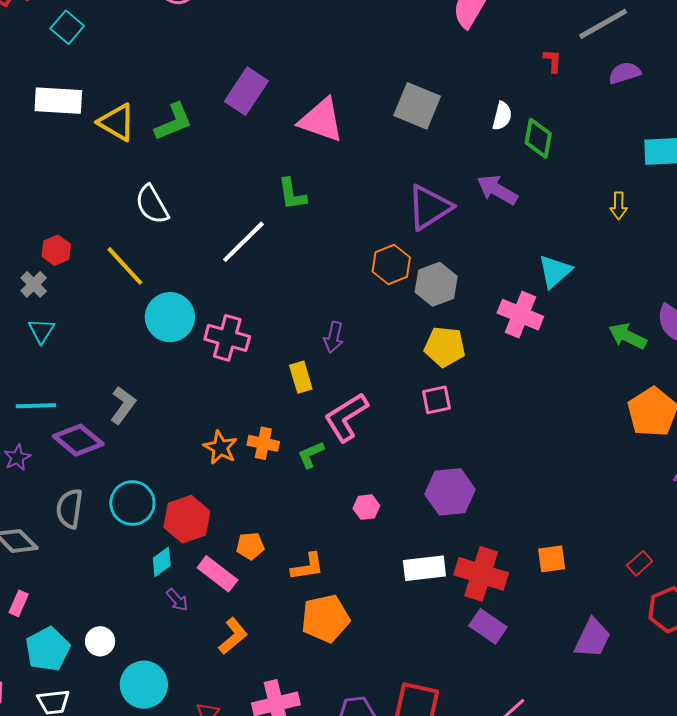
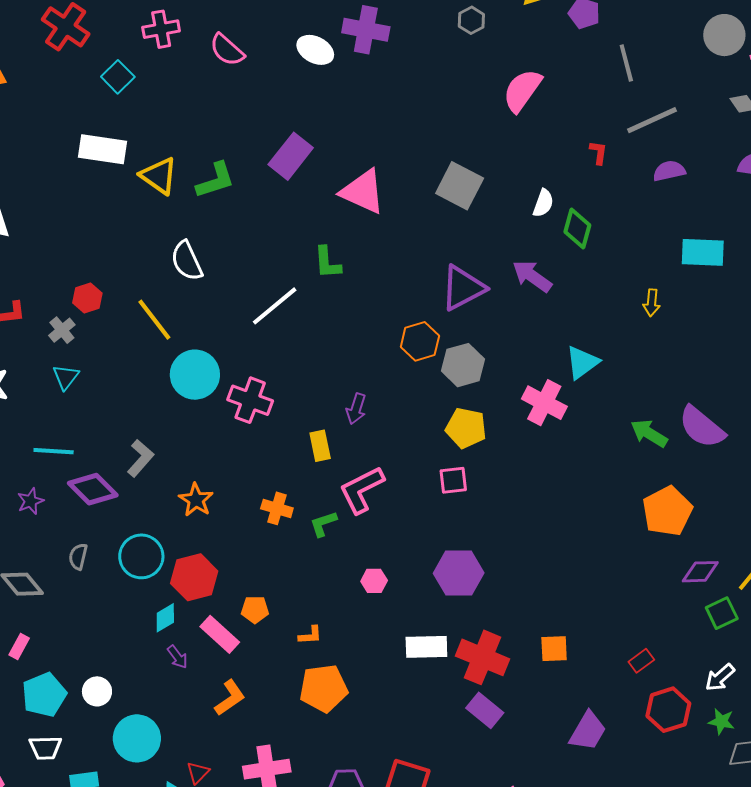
orange star: (220, 448) -> (196, 500), moved
gray semicircle: (69, 509) -> (78, 557), size x0.7
orange L-shape: (307, 567) -> (310, 635), size x0.7

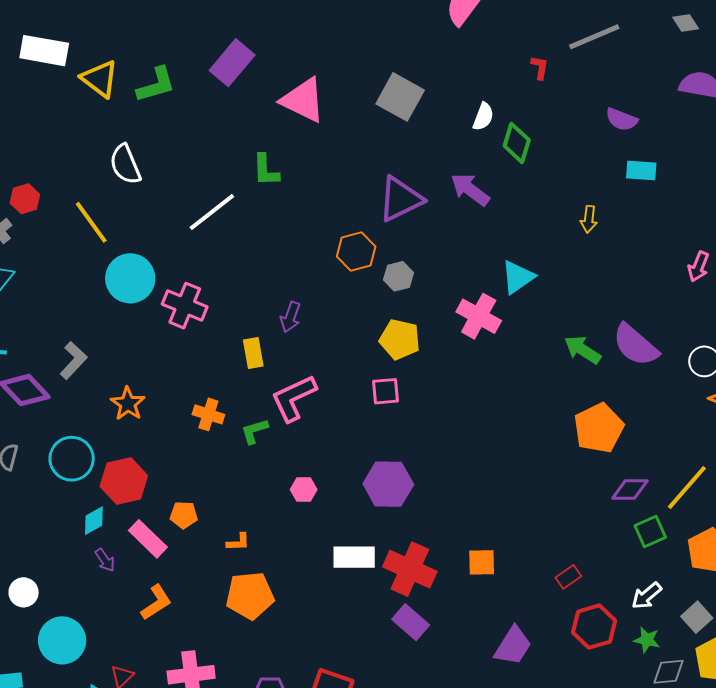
purple semicircle: (669, 171) -> (622, 119), moved, turned -148
cyan rectangle: (703, 252) -> (641, 170), size x0.7
gray hexagon: (463, 365) -> (398, 276), size x0.7

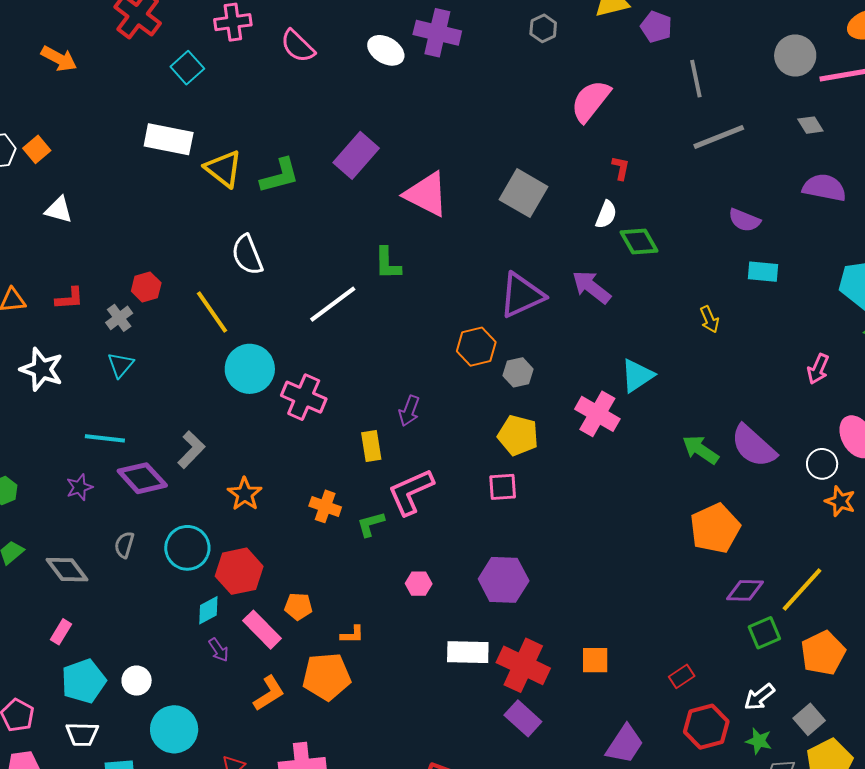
red L-shape: (540, 68) -> (621, 168), moved
green diamond: (517, 143) -> (639, 242), turned -48
yellow arrow: (589, 219) -> (709, 319), turned -32
orange pentagon: (250, 596) -> (326, 677), moved

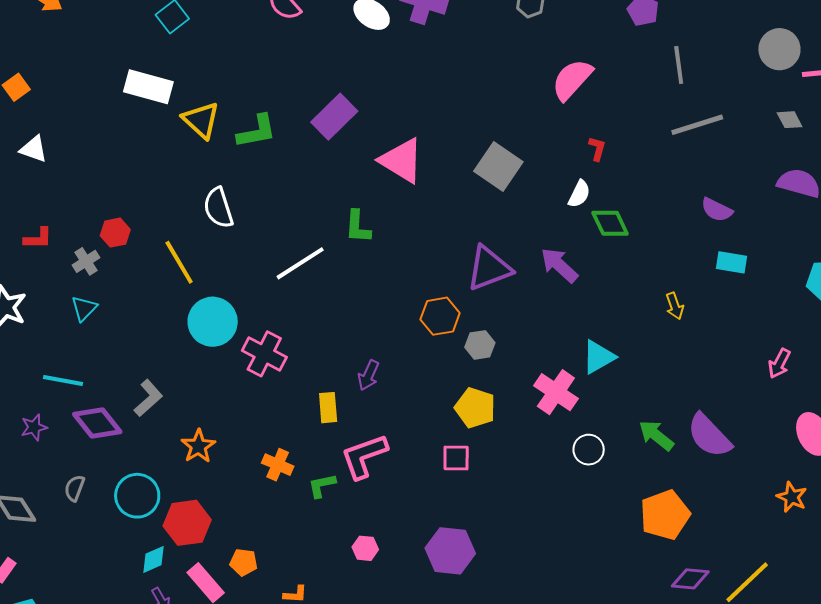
white circle: (822, 464) -> (589, 450), moved

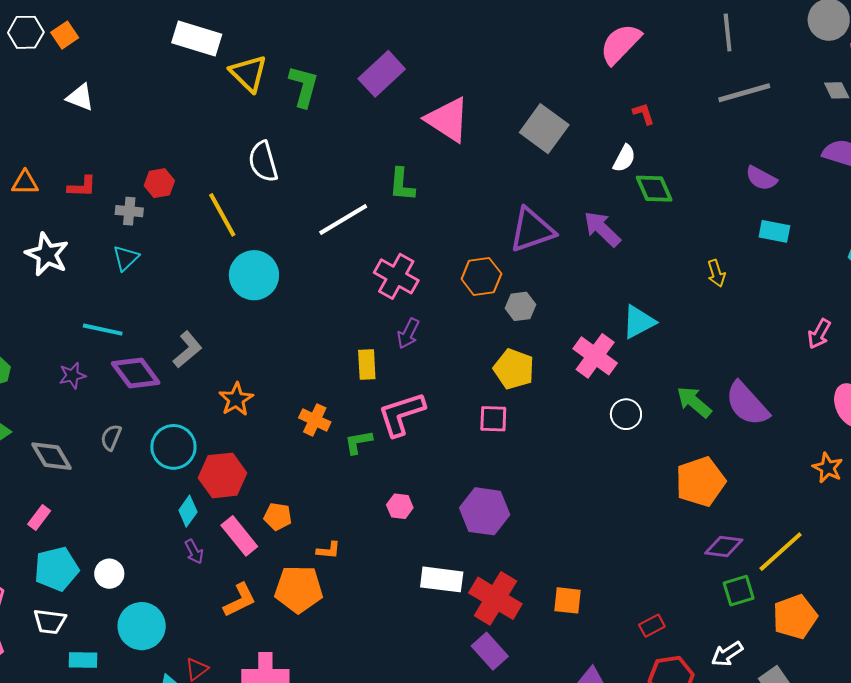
green L-shape: (257, 131) -> (304, 86), turned -66
red L-shape: (597, 149) -> (644, 114), turned -35
gray cross: (86, 261) -> (129, 211), turned 36
pink cross: (264, 354) -> (396, 276), moved
cyan diamond: (154, 559) -> (188, 511), turned -32

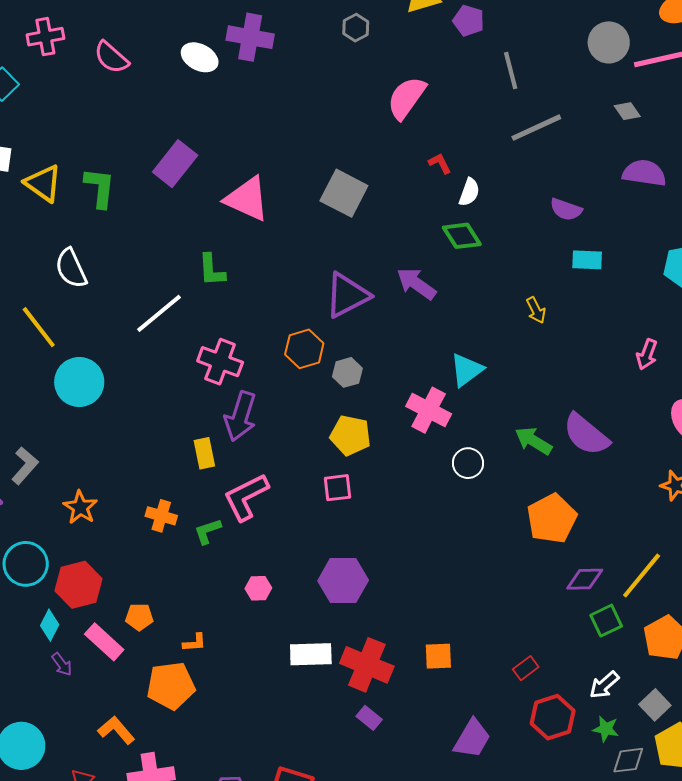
white semicircle: (624, 158) -> (469, 192), moved
purple arrow: (408, 333) -> (241, 416), size x1.6
orange L-shape: (240, 600) -> (116, 730), moved, turned -96
purple rectangle: (490, 651) -> (369, 718), size x0.7

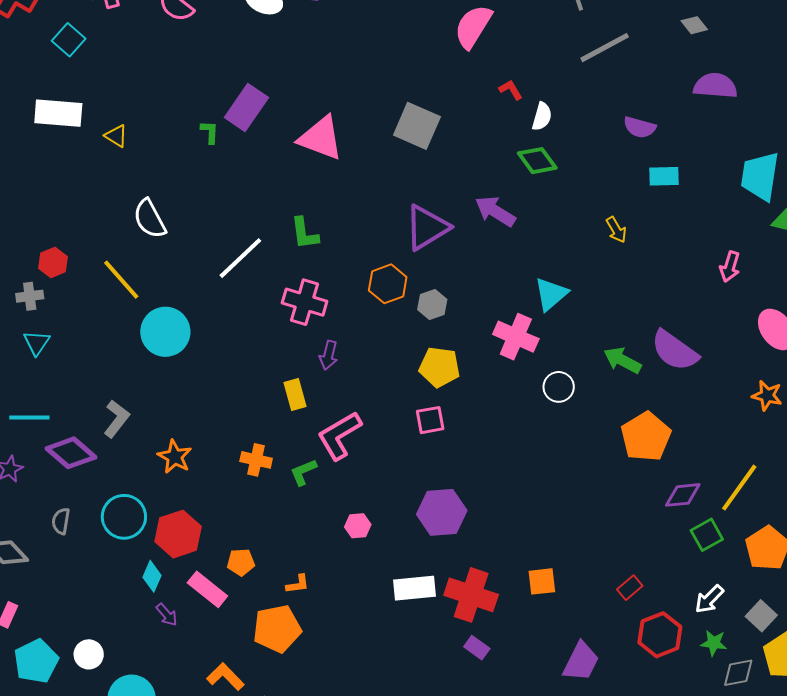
yellow triangle: (43, 183) -> (116, 136), size x0.6
green L-shape: (100, 188) -> (210, 132), moved, size x0.6
green L-shape: (212, 270) -> (304, 233), moved
purple arrow: (241, 416) -> (329, 355), size x0.6

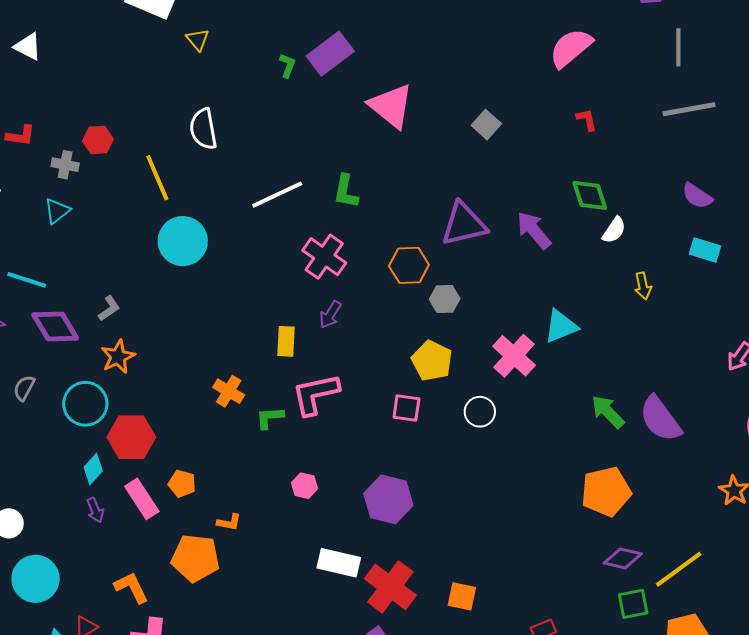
white semicircle: (542, 116) -> (614, 230), moved
gray square: (417, 126) -> (486, 125), size x0.6
white circle: (559, 387) -> (480, 412), moved
gray L-shape: (117, 419) -> (109, 308), size x0.7
orange star: (175, 457) -> (118, 357), moved

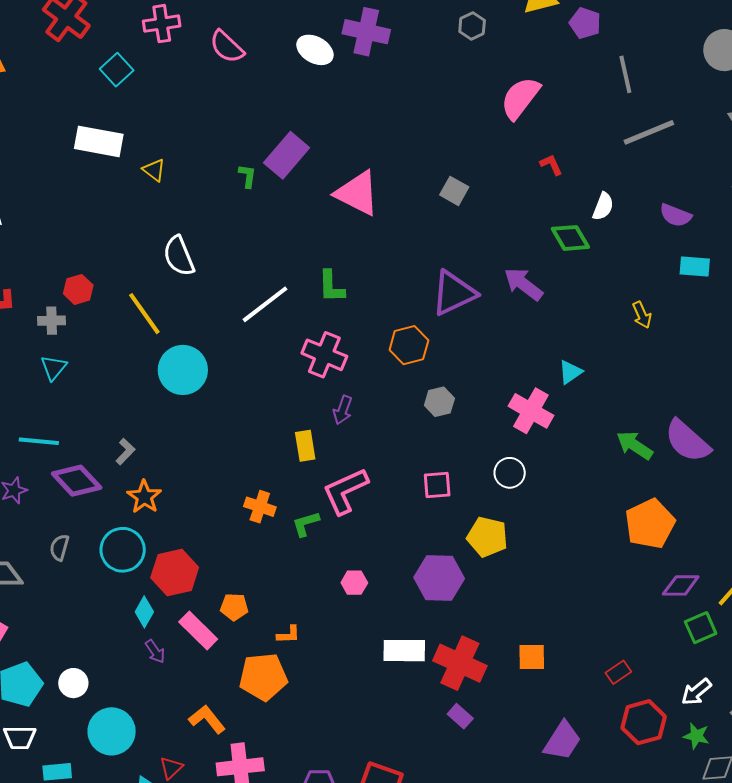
white semicircle: (614, 230) -> (603, 206), moved
gray hexagon: (445, 299) -> (439, 402), moved
cyan triangle: (561, 326) -> (570, 372), size x0.7
yellow pentagon: (432, 361) -> (487, 537), moved

